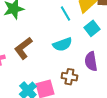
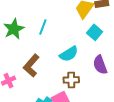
cyan line: (66, 13) -> (43, 27), moved, turned 63
brown cross: (69, 77) -> (71, 80), moved

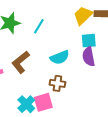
cyan square: (95, 32) -> (89, 41), turned 35
purple semicircle: (100, 65) -> (89, 57), moved

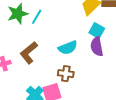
cyan line: (39, 26) -> (37, 17), moved
cyan square: (89, 41) -> (97, 31), turned 35

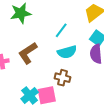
cyan line: (37, 17) -> (61, 30), moved

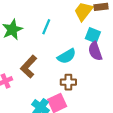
cyan line: (61, 30) -> (46, 27), moved

